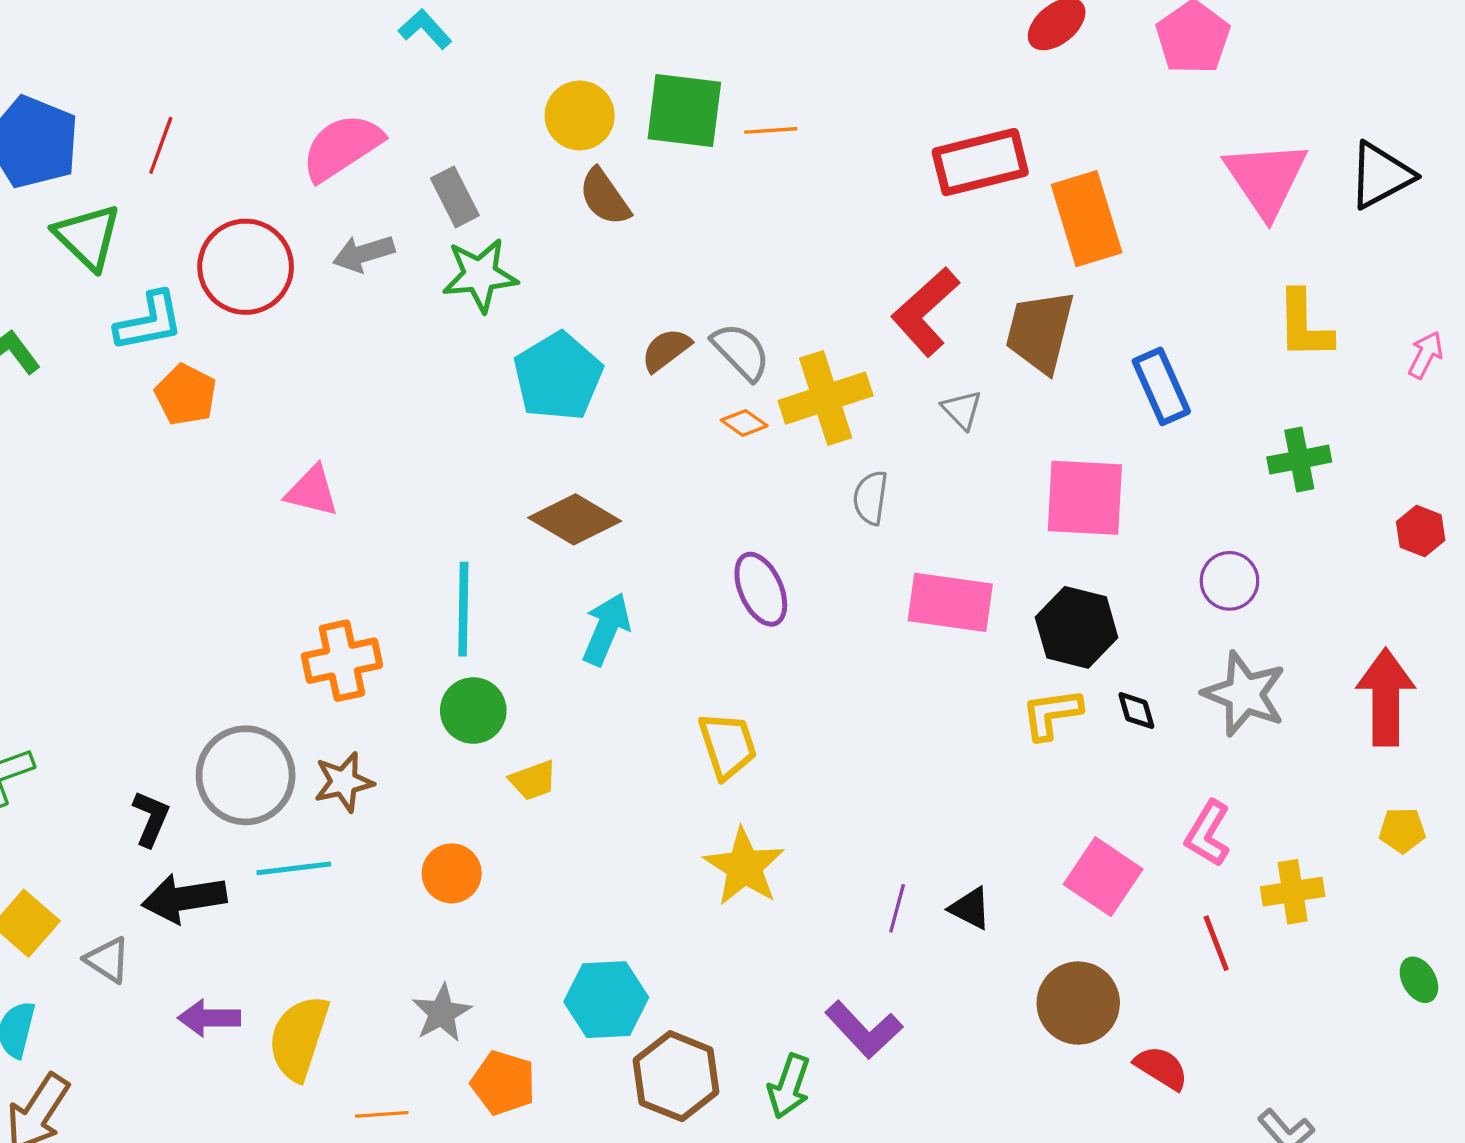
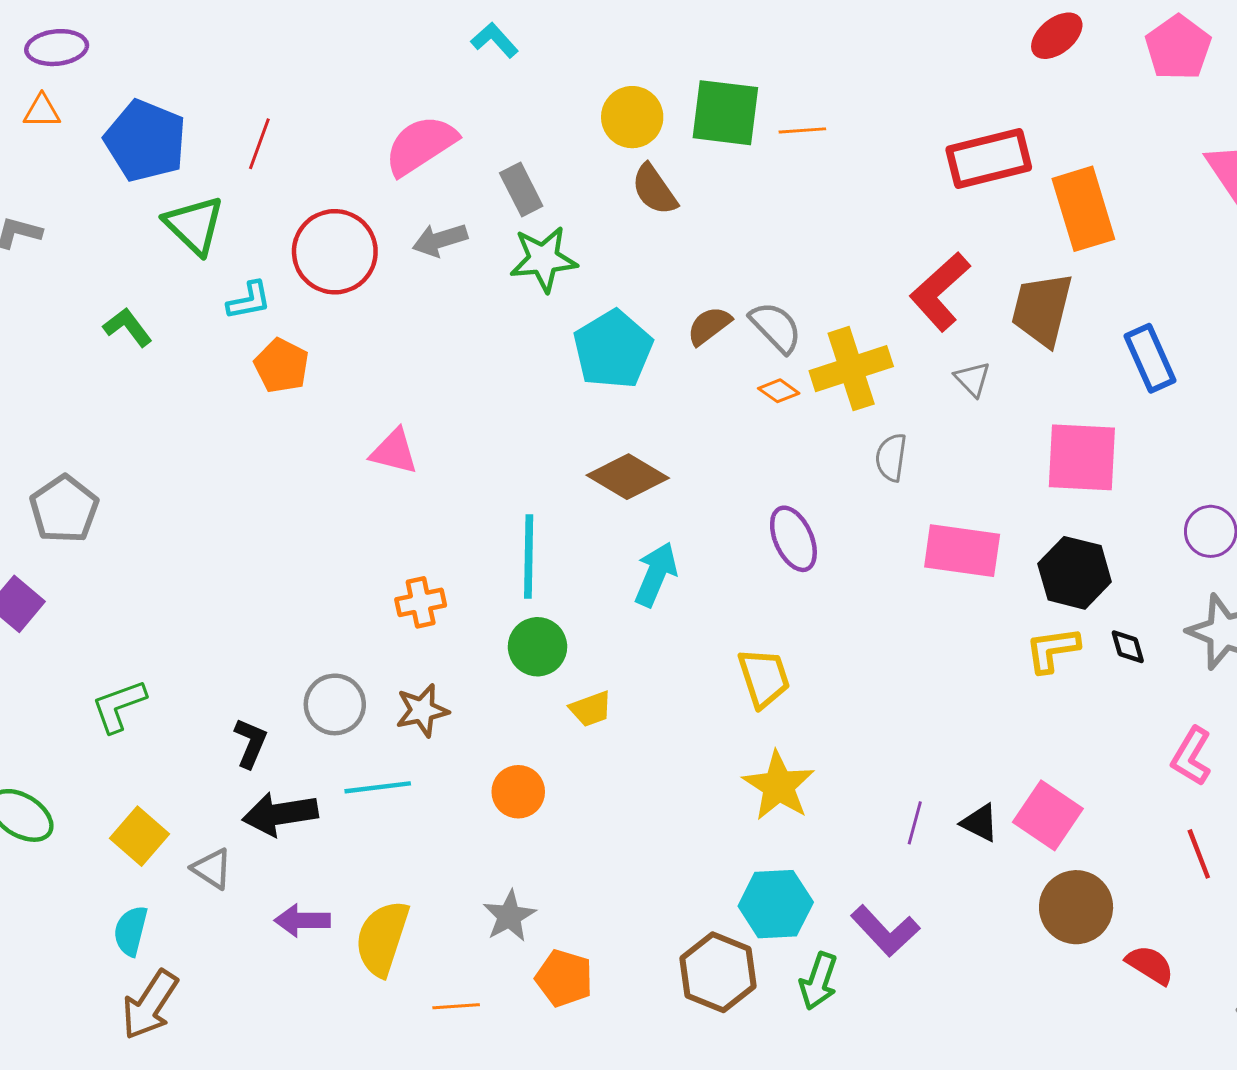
cyan L-shape: (149, 322) -> (249, 301), size x0.7
orange cross: (342, 661) -> (421, 602), size x0.7
gray circle: (246, 775) -> (335, 704), size x0.7
pink square: (1103, 877) -> (1048, 815), moved
cyan hexagon: (606, 1000) -> (776, 904), moved

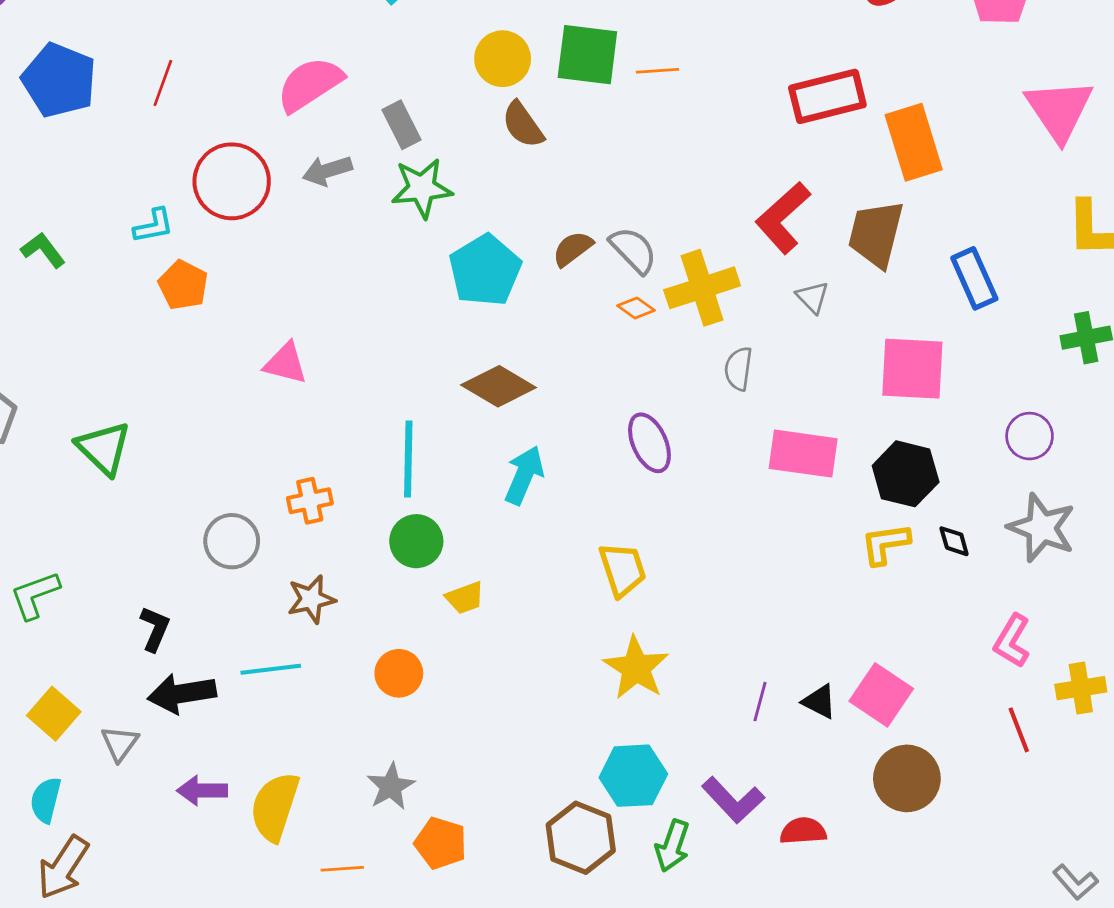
green triangle: (194, 225) -> (104, 448), moved
gray circle: (335, 704) -> (232, 541), moved
gray triangle: (212, 869) -> (120, 743), turned 33
red semicircle: (1150, 965) -> (803, 831), moved, turned -36

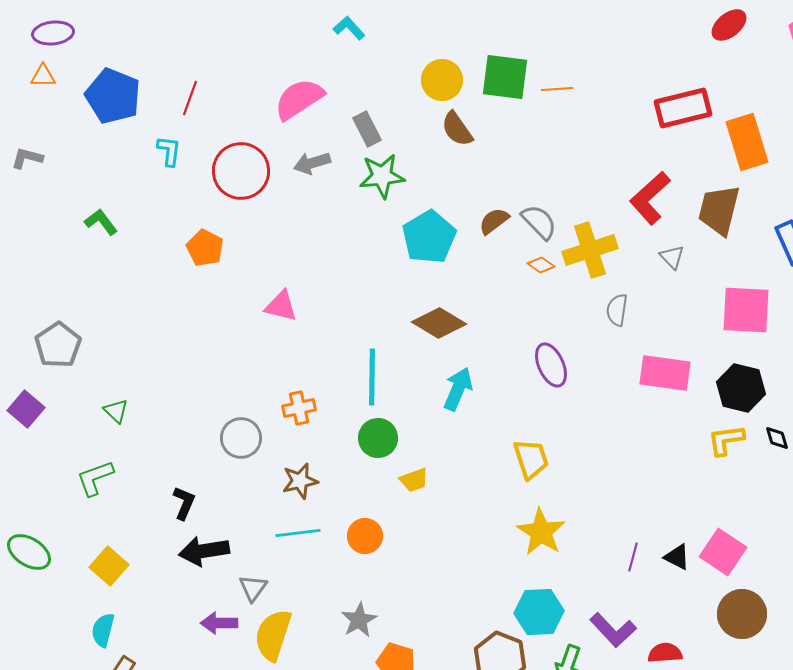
cyan L-shape: (153, 226) -> (169, 151), moved, turned -72
green triangle: (104, 448) -> (116, 411), moved, size x0.6
cyan line: (271, 669) -> (298, 533), moved
gray triangle: (120, 743) -> (253, 588), moved

